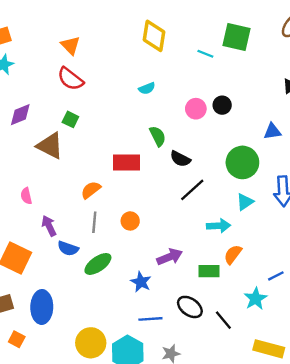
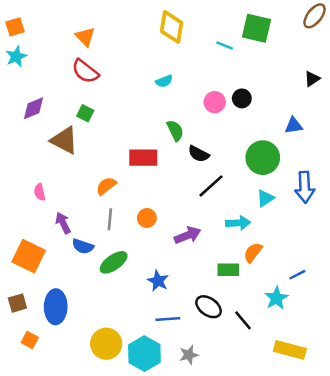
purple arrow: (170, 257) -> (188, 235), moved

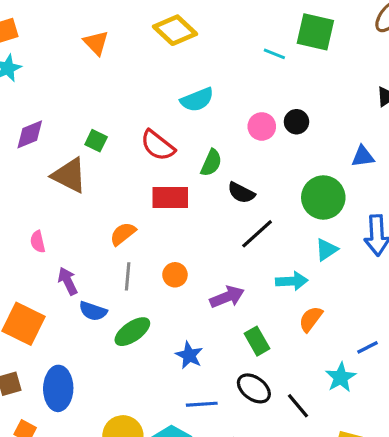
yellow diamond: (172, 27) -> (175, 30), moved, turned -56
red semicircle: (85, 71) -> (158, 145), moved
cyan semicircle: (164, 81) -> (197, 100), size x1.5
green semicircle: (175, 130) -> (211, 163), turned 50
green rectangle: (228, 270) -> (257, 341), moved, turned 60

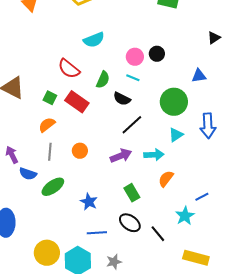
cyan line: (274, 54) -> (133, 78), moved
green square: (96, 141) -> (50, 98), moved
red rectangle: (170, 197) -> (77, 102), turned 35
purple arrow: (227, 297) -> (121, 156), moved

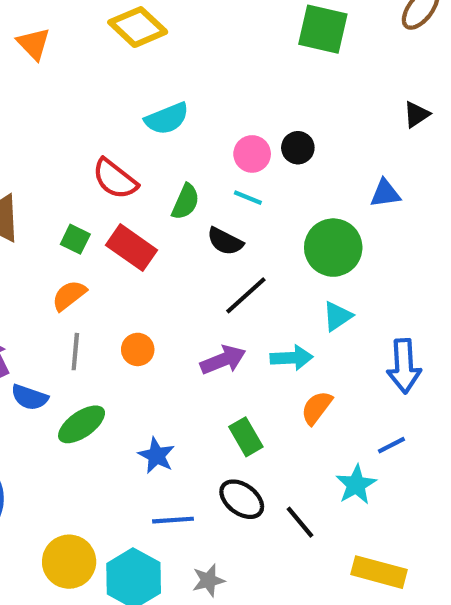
blue arrow: (208, 126) -> (404, 366), moved

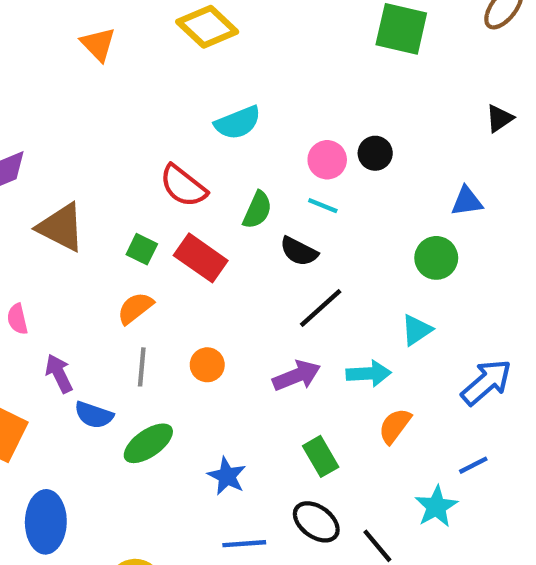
green circle: (333, 248) -> (436, 258), moved, size x0.7
blue arrow: (404, 366) -> (486, 382), turned -128

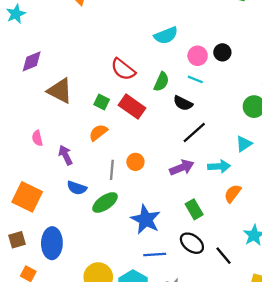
cyan semicircle: (238, 123) -> (166, 35), moved
gray line: (142, 367) -> (112, 170), moved
purple arrow: (59, 374) -> (65, 155), moved
blue star: (227, 476) -> (146, 219), size x1.5

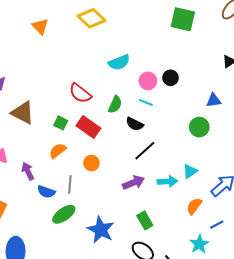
cyan triangle: (244, 144) -> (190, 171), moved
orange circle: (135, 162) -> (91, 163), moved
blue semicircle: (77, 188) -> (46, 192), moved
orange semicircle: (233, 193) -> (194, 206), moved

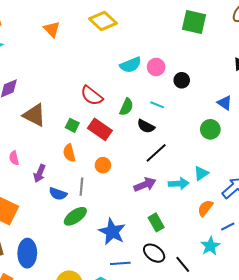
pink circle: (148, 81) -> (156, 67), moved
blue triangle: (214, 100) -> (225, 103), turned 42
orange semicircle: (58, 151) -> (69, 153), turned -66
purple arrow: (28, 171) -> (40, 173), turned -132

